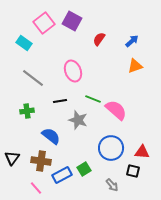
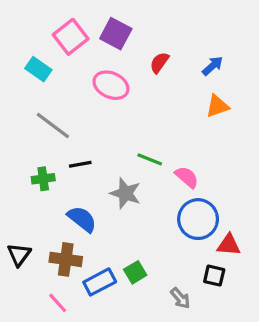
pink ellipse: (73, 71) -> (111, 85), moved, turned -45
black line: (60, 101) -> (80, 164), moved
pink semicircle: (116, 110) -> (187, 177), size x0.7
blue circle: (111, 148) -> (198, 219), moved

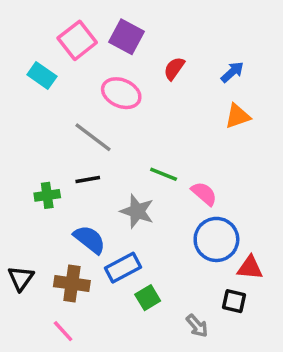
gray line: (53, 126) -> (93, 137), moved
blue rectangle: (100, 282) -> (123, 268), moved

